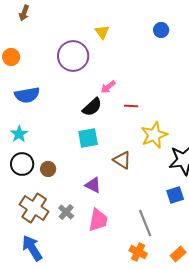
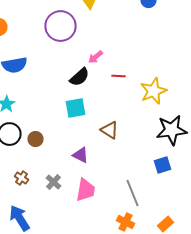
yellow star: (154, 135) -> (154, 91), moved
brown cross: (34, 208) -> (22, 178), size x0.5

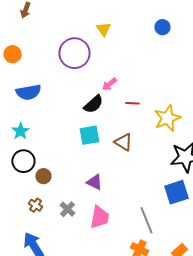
brown triangle: (110, 130) -> (123, 142), moved
brown circle: (36, 139) -> (43, 176), moved
blue square: (162, 165) -> (176, 192), size x1.4

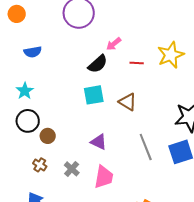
blue semicircle: (28, 92) -> (33, 52), size x0.7
yellow star: (167, 118) -> (171, 55), moved
gray line: (146, 220) -> (146, 147), moved

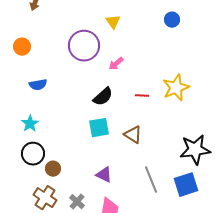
pink arrow: (114, 44) -> (116, 64), moved
brown cross: (40, 165) -> (45, 198), size x1.6

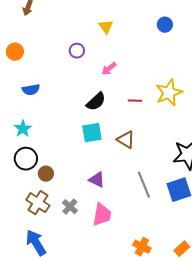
purple circle: (84, 46) -> (77, 51), size x0.5

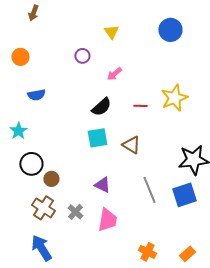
blue circle: (165, 25) -> (170, 30), size x1.5
cyan star: (23, 129) -> (18, 131), moved

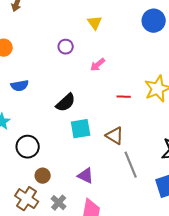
black semicircle: (101, 107) -> (66, 103), moved
black circle: (31, 164) -> (28, 147), moved
brown circle: (51, 179) -> (43, 176), moved
gray line: (149, 190) -> (131, 165), moved

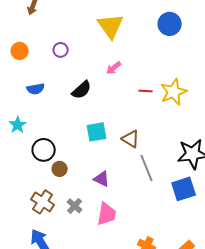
yellow triangle: (95, 23) -> (111, 26), size x1.8
purple circle: (66, 47) -> (61, 50), moved
red line: (124, 97) -> (146, 91), moved
black semicircle: (66, 103) -> (82, 90), moved
brown circle: (43, 176) -> (60, 169), moved

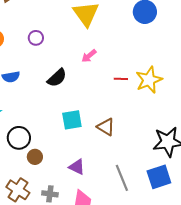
gray line: (147, 168) -> (122, 178), moved
gray cross: (75, 206) -> (50, 194), turned -35

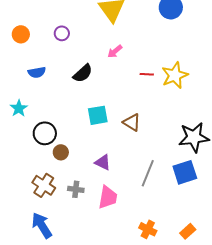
gray line: (122, 178) -> (148, 173), turned 44

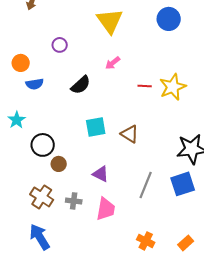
orange circle: (21, 34) -> (21, 63), moved

